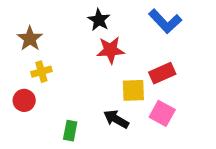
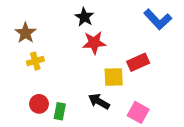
blue L-shape: (165, 21) -> (158, 19), moved
red circle: (24, 100) -> (39, 104), moved
pink square: (162, 113) -> (138, 112), moved

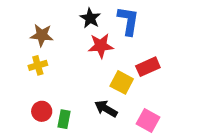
blue L-shape: (158, 19) -> (128, 21), moved, turned -128
brown star: (26, 33) -> (42, 35), moved, turned -30
yellow square: (114, 77) -> (122, 82), turned 30

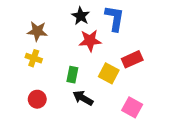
yellow cross: (38, 65) -> (34, 58), turned 35
black arrow: (106, 109) -> (83, 98), moved
green rectangle: (64, 119) -> (72, 75), moved

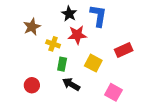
brown star: (37, 31) -> (32, 27), turned -30
yellow cross: (34, 58) -> (53, 44), moved
red rectangle: (132, 59) -> (124, 50), moved

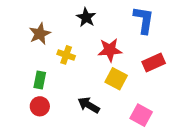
blue L-shape: (98, 16) -> (144, 20), moved
red star: (77, 35) -> (110, 50), moved
green rectangle: (62, 64) -> (40, 80), moved

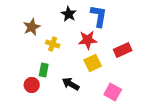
blue L-shape: (144, 20) -> (99, 16), moved
yellow square: (116, 79) -> (93, 63), turned 36
green rectangle: (40, 80) -> (44, 70), moved

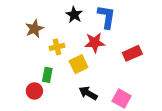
yellow cross: (53, 44) -> (57, 47), turned -32
yellow square: (93, 63) -> (79, 64), moved
black arrow: (71, 84) -> (88, 93), moved

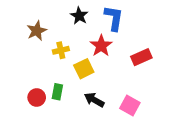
red star: (95, 43) -> (101, 46), turned -30
green rectangle: (47, 75) -> (57, 92), moved

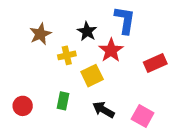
black star: (79, 16) -> (87, 31), moved
red circle: (37, 97) -> (23, 106), moved

